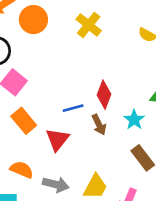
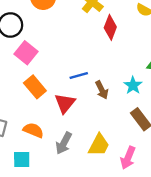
red diamond: (104, 95) -> (110, 27), moved
gray arrow: (56, 184) -> (64, 143), turned 105

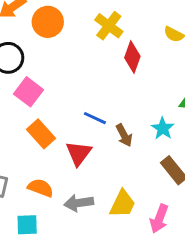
blue line: (79, 75) -> (95, 118), turned 42
gray arrow: (64, 143) -> (79, 203), turned 55

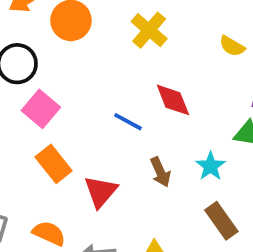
red diamond: (132, 57) -> (173, 100), moved, turned -44
blue line: (95, 118) -> (128, 122), moved

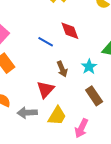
red triangle: (101, 192) -> (45, 89), moved

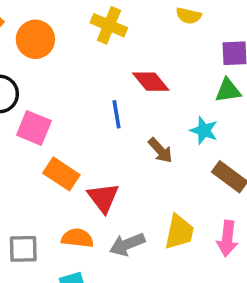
blue line: (46, 42) -> (116, 114), turned 70
red triangle: (45, 89) -> (103, 198), moved

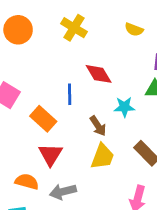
cyan star: (204, 130) -> (124, 107), moved, turned -30
orange rectangle: (61, 174) -> (43, 119), moved
yellow trapezoid: (179, 232) -> (102, 157), moved

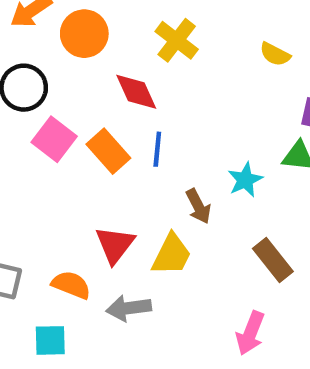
red diamond: (99, 74) -> (136, 92), moved
cyan star: (124, 107) -> (245, 180), turned -30
orange rectangle: (43, 119) -> (108, 151), moved
yellow trapezoid: (102, 157) -> (172, 255), moved

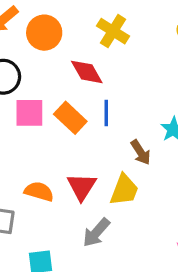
pink square: (54, 139) -> (29, 113), turned -32
orange semicircle: (71, 285) -> (39, 191), moved
gray arrow: (129, 308) -> (96, 232), turned -36

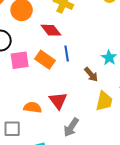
yellow trapezoid: (124, 190) -> (104, 101), moved

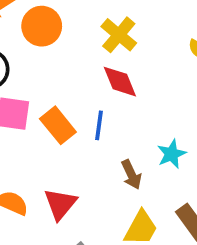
red diamond: (51, 30) -> (120, 82), moved

